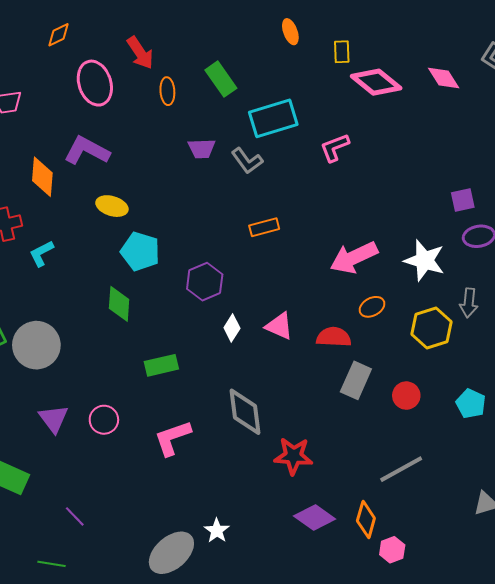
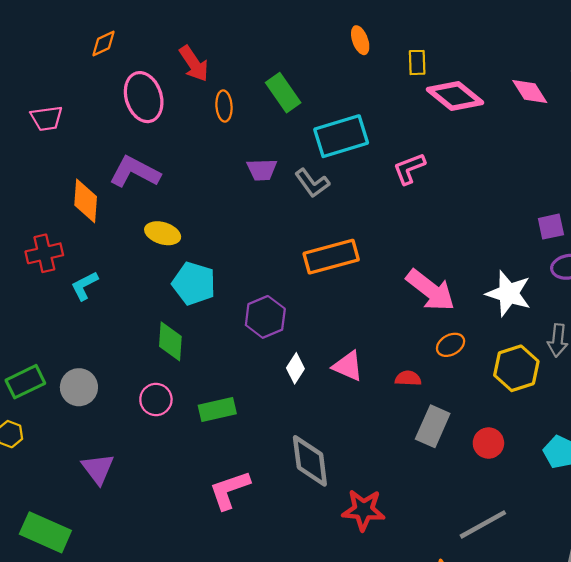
orange rectangle: (264, 227) -> (331, 257), size x1.6
pink arrow: (354, 257) -> (430, 290), turned -117
red semicircle: (334, 337) -> (408, 378), size x0.7
gray circle: (36, 345) -> (79, 387), size x0.7
pink circle: (104, 420) -> (156, 399), moved

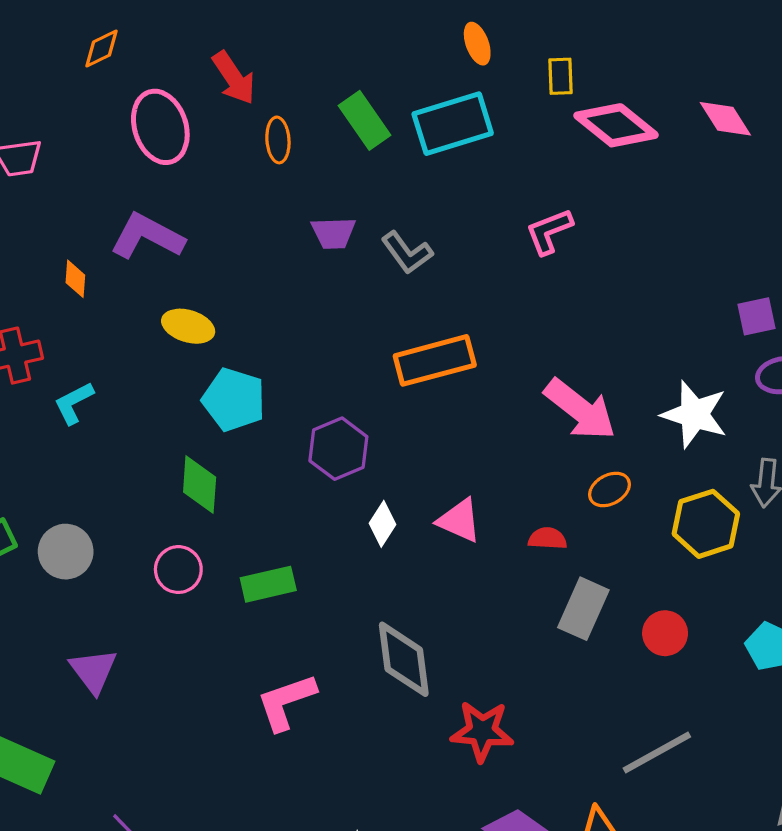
cyan rectangle: (341, 136) -> (453, 124), moved
orange diamond: (86, 201) -> (75, 279), size x0.6

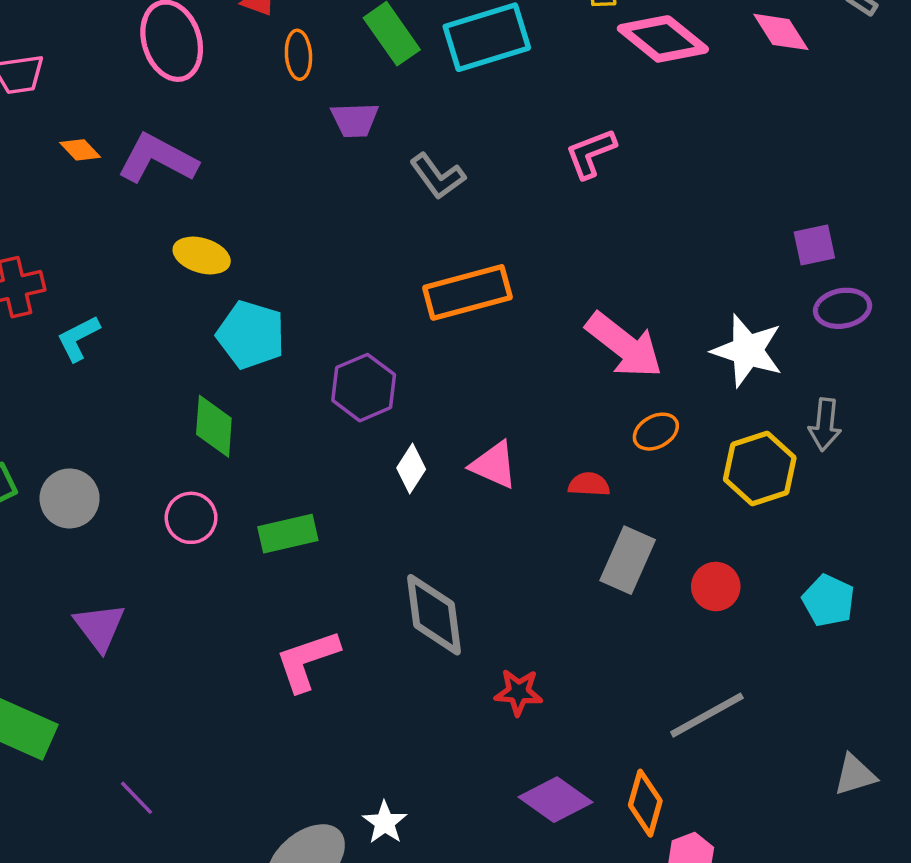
purple trapezoid: (333, 233) -> (355, 120), moved
orange diamond: (75, 279) -> (80, 150), moved, turned -48
red star: (482, 731) -> (519, 692), size x0.7

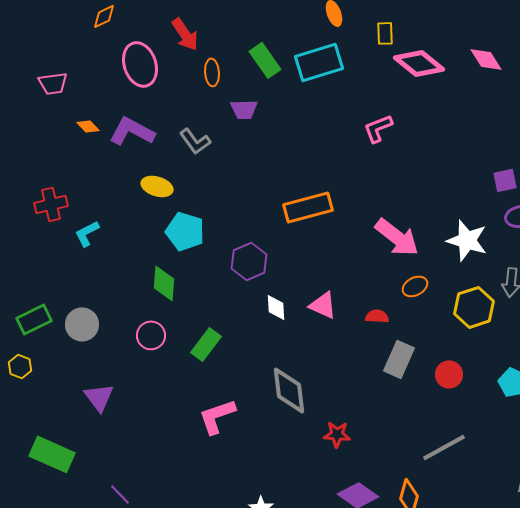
gray L-shape: (438, 176) -> (195, 141), moved
white diamond: (411, 469) -> (276, 307), turned -36
green rectangle: (288, 534) -> (206, 344), turned -40

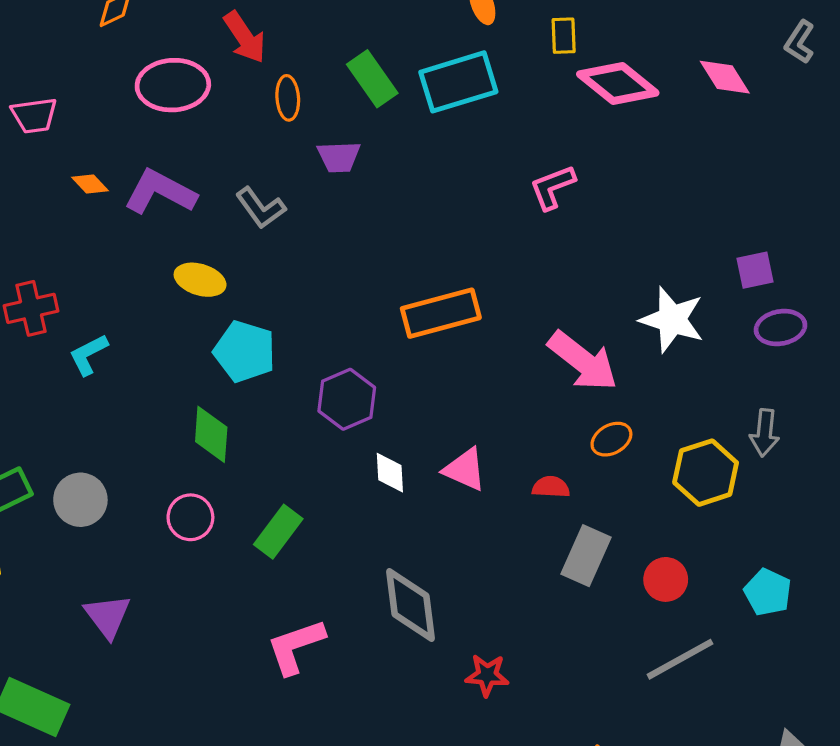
pink ellipse: (140, 64) -> (173, 85), turned -75
white star: (467, 240) -> (672, 320), moved
gray line: (444, 447) -> (680, 659), moved

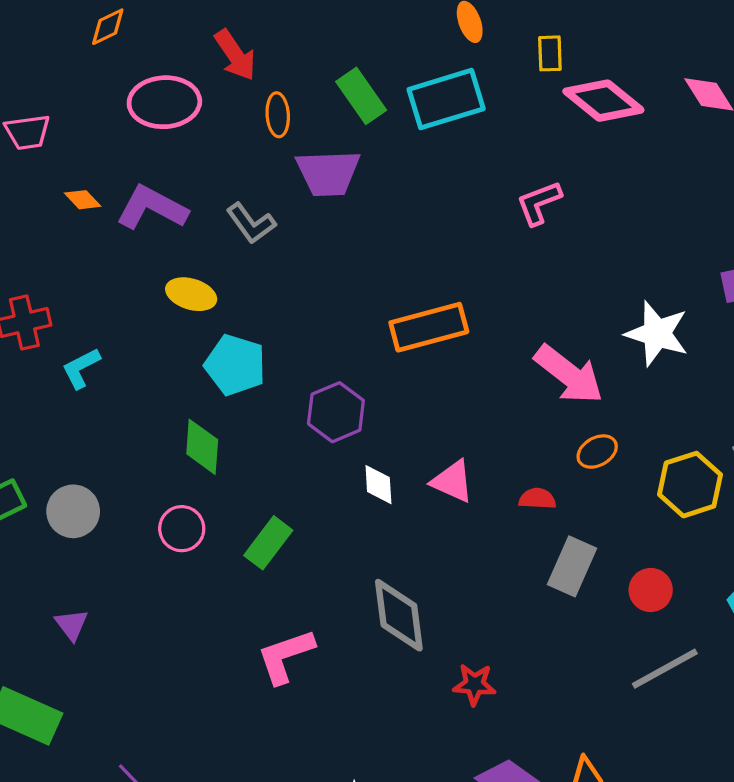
purple trapezoid: (339, 157) -> (328, 173), size x1.5
purple triangle: (108, 616) -> (72, 625), moved, size x0.7

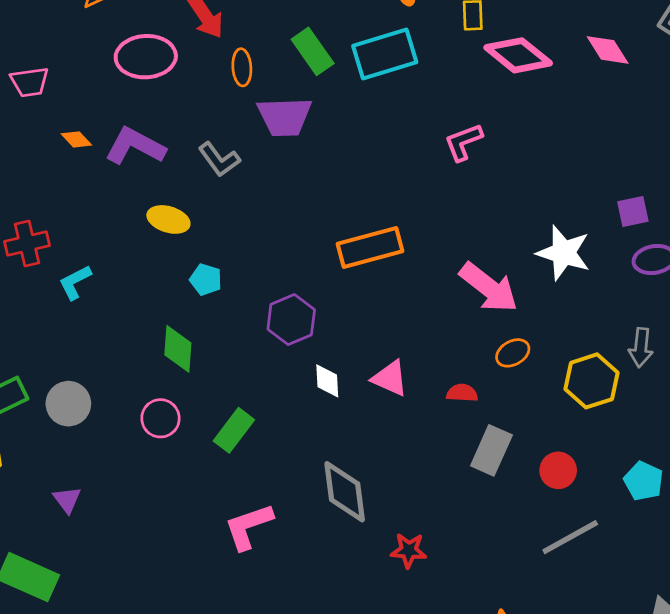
cyan pentagon: (235, 365) -> (206, 280), size x0.6

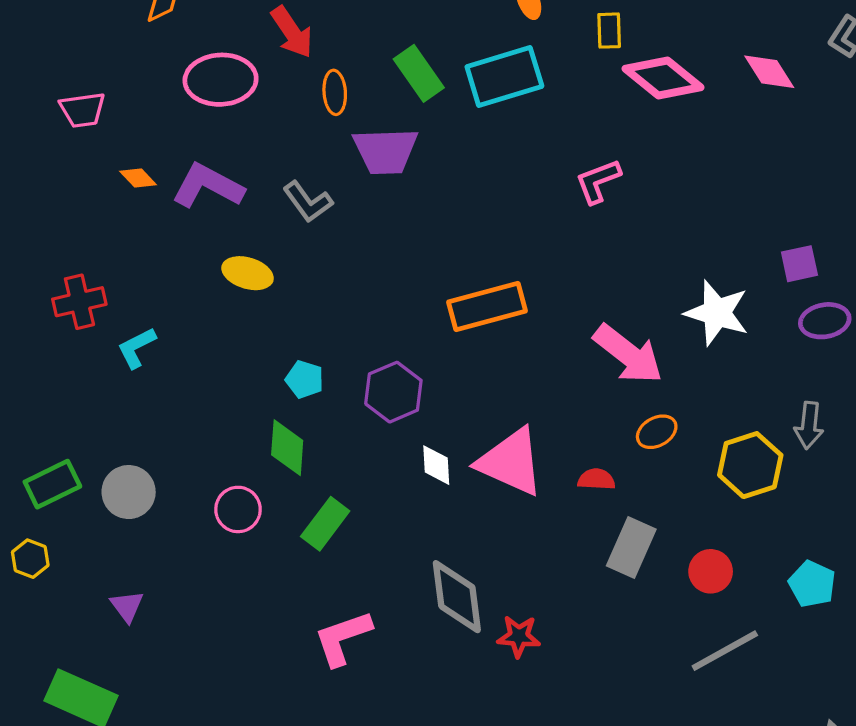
cyan pentagon: (206, 280) -> (305, 379), moved
green diamond: (178, 349) -> (287, 448), moved
pink triangle: (390, 378) -> (511, 462), size x1.6
red star: (409, 550) -> (519, 636), moved

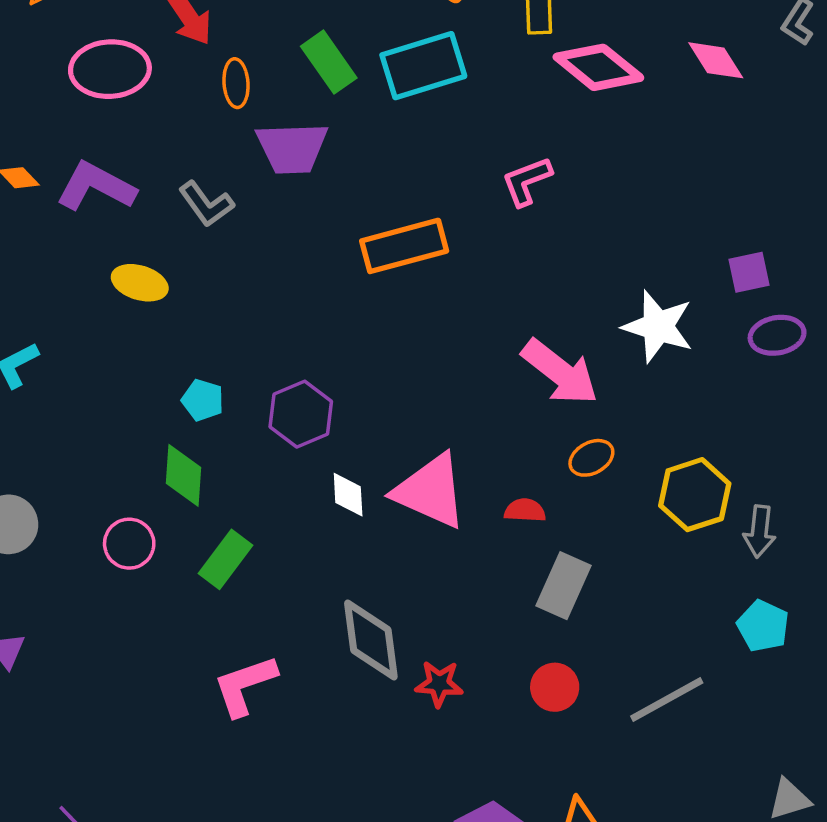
orange rectangle: (487, 306) -> (404, 246), moved
gray arrow: (809, 425) -> (760, 531), moved
red circle: (711, 571) -> (555, 687), moved

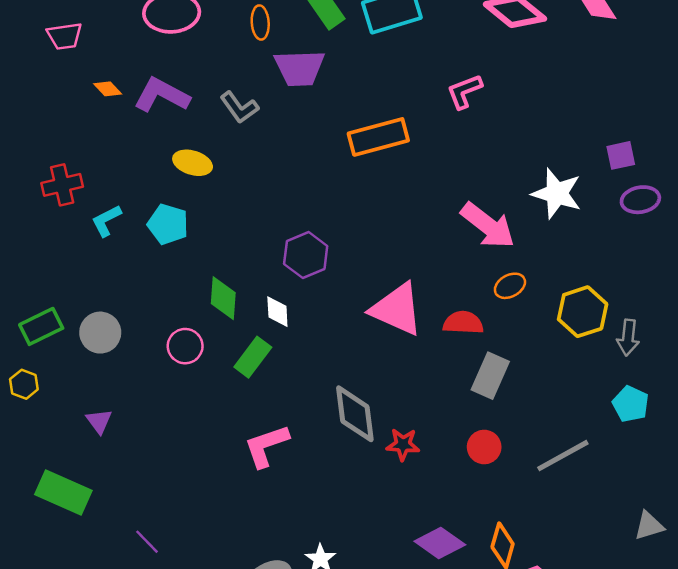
cyan pentagon: (203, 400) -> (168, 224), moved, size x1.4
white diamond: (348, 495) -> (277, 312), moved
red semicircle: (525, 510) -> (463, 323), size x1.4

